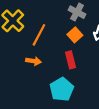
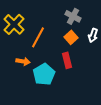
orange arrow: (33, 61) -> (23, 61), moved
cyan pentagon: (62, 89) -> (44, 74), moved

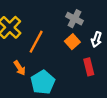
red rectangle: (67, 60) -> (89, 67), moved
orange arrow: (23, 61) -> (20, 68), turned 48

